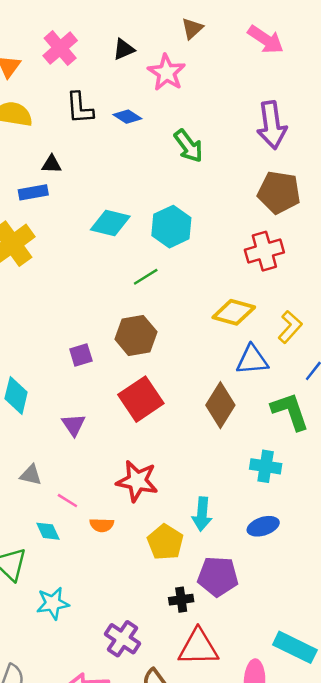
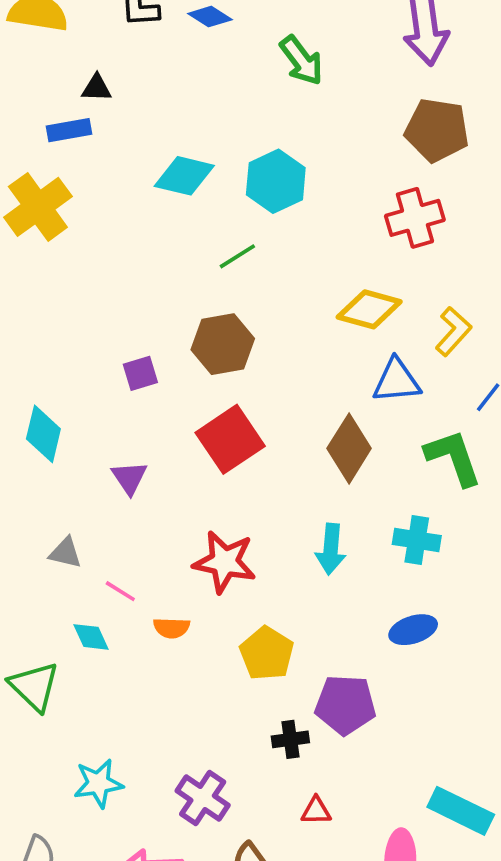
cyan arrow: (202, 514) -> (331, 549), moved
cyan star: (53, 603) -> (98, 783), moved
red triangle: (198, 647) -> (316, 811), size x0.5

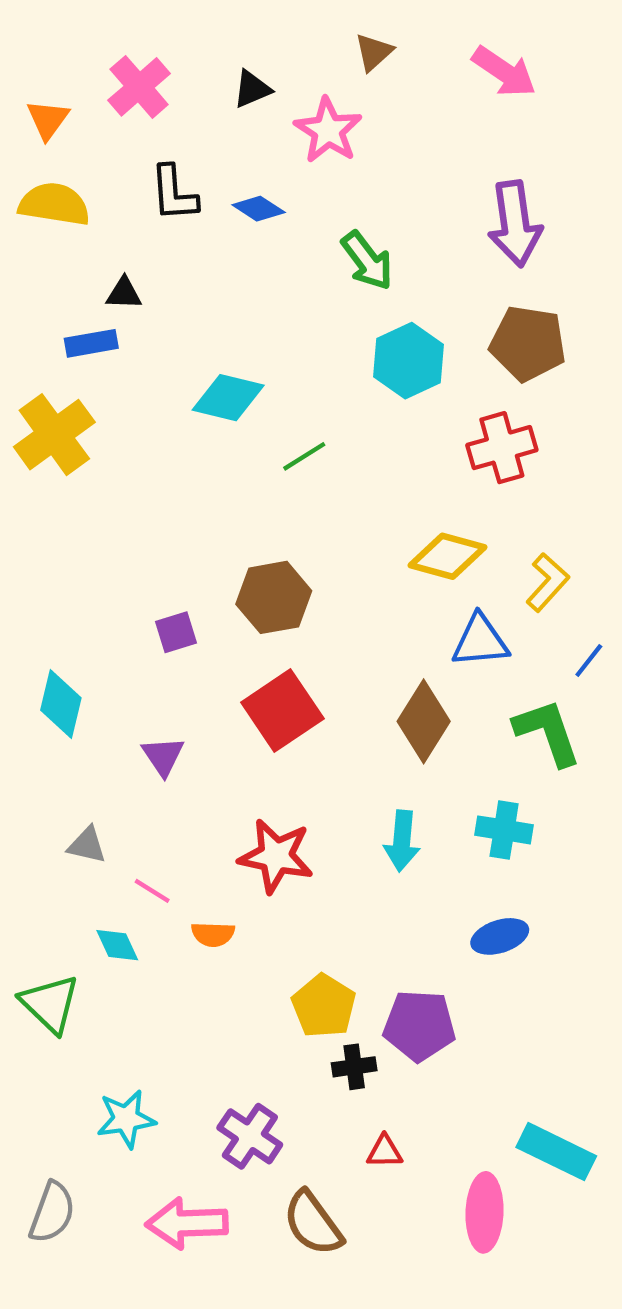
cyan hexagon: (276, 181) -> (408, 361), moved
green line: (237, 256) -> (304, 456), moved
yellow pentagon: (267, 653) -> (324, 1006), moved

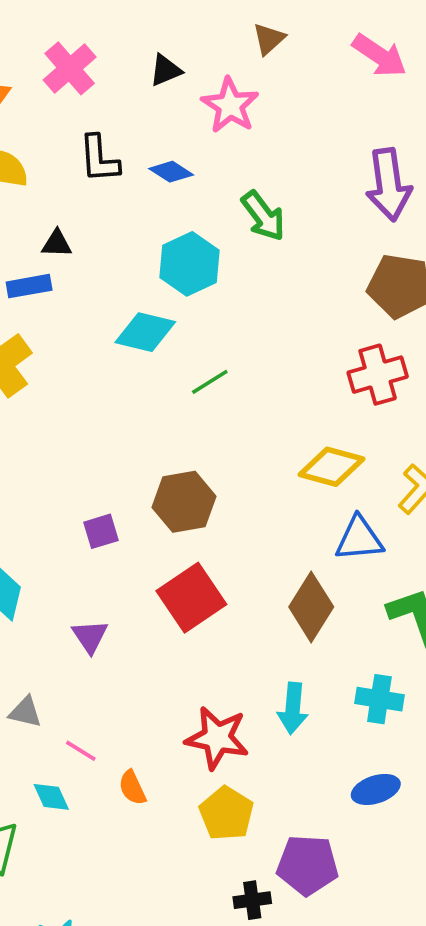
cyan hexagon: (408, 361) -> (190, 264), moved
red star: (276, 856) -> (217, 738), moved
orange semicircle: (213, 934) -> (132, 788), turned 63
yellow pentagon: (324, 1006) -> (226, 813), moved

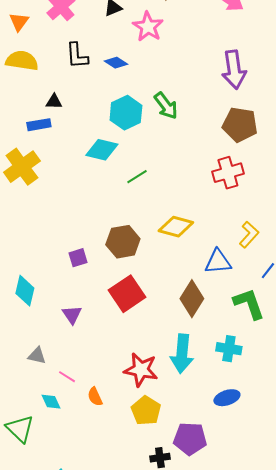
green arrow: (263, 216) -> (166, 106), moved
yellow diamond: (332, 467) -> (176, 227), moved
cyan arrow: (293, 708) -> (182, 354), size x1.4

